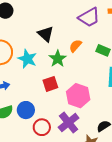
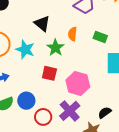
orange semicircle: (75, 46) -> (72, 34), turned -32
red square: (50, 84) -> (49, 73), turned 35

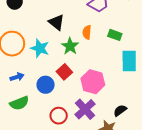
red square: (49, 73) -> (64, 72), turned 35
blue circle: (26, 101) -> (46, 85), moved

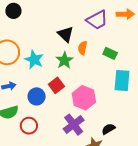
black triangle: (56, 22) -> (66, 34), moved
red circle: (59, 116) -> (29, 126), moved

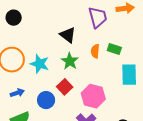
purple trapezoid: (97, 20) -> (98, 17), turned -70
orange semicircle: (83, 48) -> (95, 51), moved

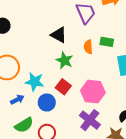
cyan star: (40, 64) -> (35, 82), moved

